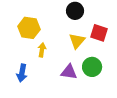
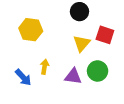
yellow arrow: (42, 50) -> (44, 67), moved
blue arrow: (22, 73) -> (23, 77), turned -54

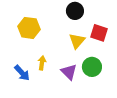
purple triangle: (73, 76) -> (69, 72), turned 36

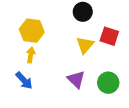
yellow arrow: (42, 63) -> (31, 55), moved
green circle: (92, 67) -> (108, 83), moved

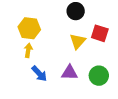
purple triangle: (76, 79) -> (70, 73), turned -42
blue arrow: (24, 80) -> (39, 74), moved

